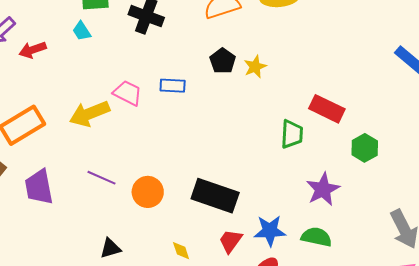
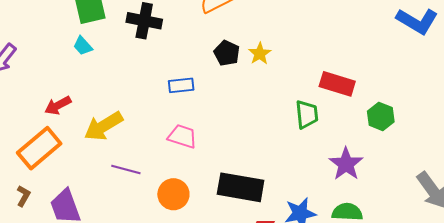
red arrow: (33, 50) -> (58, 105), moved
pink trapezoid: (128, 93) -> (182, 136), moved
purple line: (101, 178) -> (126, 169), moved

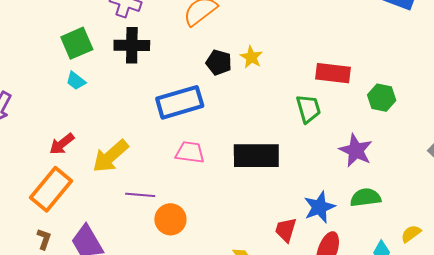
blue rectangle: (181, 85) -> (180, 102), size x1.8
black rectangle: (241, 187) -> (256, 156), moved
orange circle: (173, 194) -> (170, 219), moved

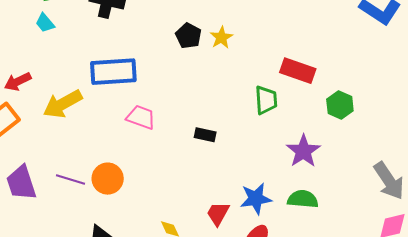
blue rectangle: (180, 102) -> (113, 72), moved
black rectangle: (256, 156) -> (205, 135), size x0.5
purple line: (140, 195) -> (71, 180), moved

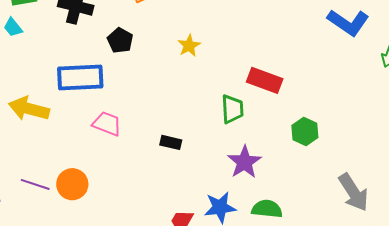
black pentagon: (188, 36) -> (120, 40), moved
yellow arrow: (63, 104) -> (29, 109), turned 42
green hexagon: (340, 105) -> (305, 132), moved
purple star: (303, 151) -> (244, 162), moved

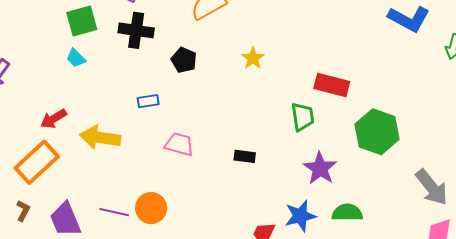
blue rectangle: (80, 78) -> (148, 101), size x0.5
green hexagon: (305, 132) -> (377, 132), size x1.6

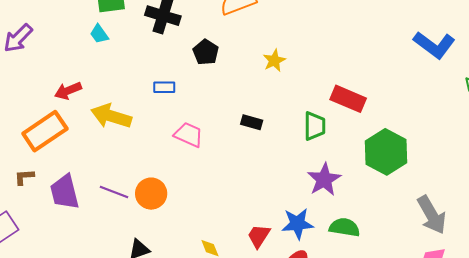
black rectangle: (245, 156) -> (252, 122), moved
brown L-shape: (23, 211) -> (24, 177), turned -130

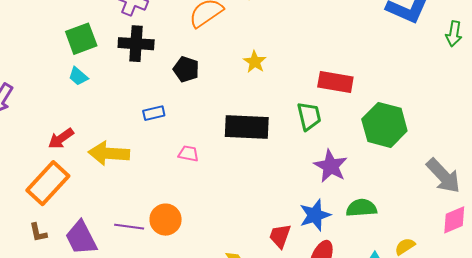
black rectangle: (252, 122) -> (247, 127), size x2.0
pink trapezoid: (189, 135) -> (188, 154), size x0.7
brown L-shape: (24, 177) -> (38, 233), turned -85

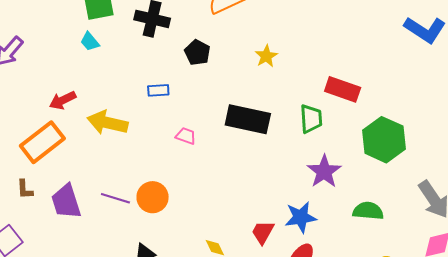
green semicircle: (361, 208) -> (368, 211), moved

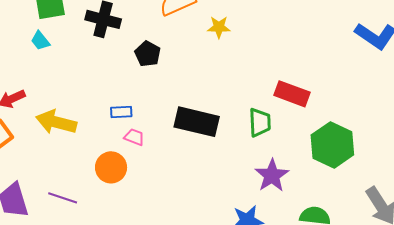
yellow star: (266, 56) -> (219, 27), moved, turned 30
blue rectangle: (158, 90) -> (121, 112), moved
orange circle: (153, 197) -> (111, 167), moved

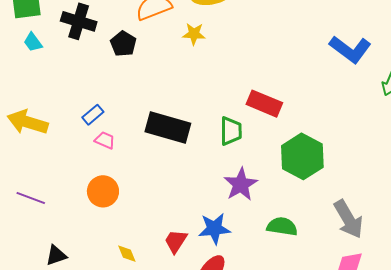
cyan trapezoid: (40, 41) -> (33, 42), moved
black pentagon: (148, 54) -> (123, 44), moved
blue rectangle: (121, 112) -> (93, 115), turned -40
orange circle: (111, 167) -> (103, 191), moved

